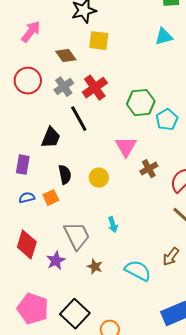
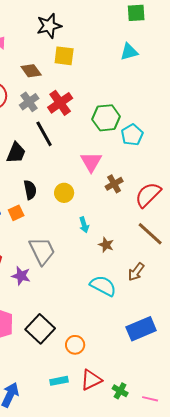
cyan arrow: (113, 225) -> (84, 225), moved
purple star: (56, 261) -> (21, 276), turned -30
brown star: (95, 267) -> (106, 245), moved

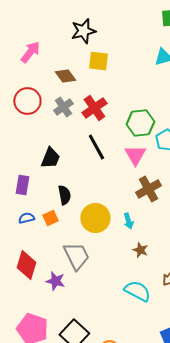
black line: (44, 134) -> (96, 147), moved
pink triangle: (91, 162) -> (135, 155), moved
brown cross: (114, 184) -> (148, 189), size x1.4
yellow circle: (64, 193) -> (95, 218), moved, size x1.5
cyan arrow: (84, 225) -> (128, 221), moved

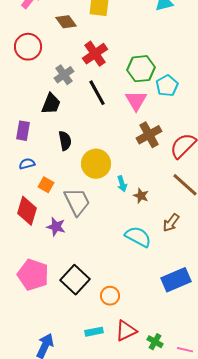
gray cross: (63, 107) -> (64, 75), moved
orange square: (50, 218) -> (46, 185), moved, turned -35
cyan arrow: (128, 221) -> (122, 184), moved

